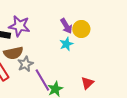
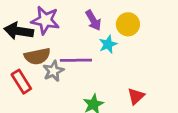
purple arrow: (66, 26) -> (93, 20), moved
purple line: (42, 80) -> (76, 60), moved, turned -60

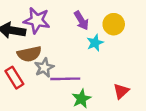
purple line: (76, 60) -> (65, 79), moved

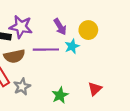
gray star: (44, 68) -> (22, 87), moved
purple line: (65, 79) -> (46, 50), moved

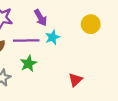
yellow circle: (88, 30) -> (91, 24), moved
green star: (60, 95) -> (28, 63), moved

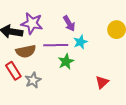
green star: (28, 63) -> (66, 62), moved

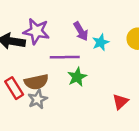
cyan star: (80, 42) -> (101, 42), moved
brown semicircle: (26, 51) -> (36, 82), moved

